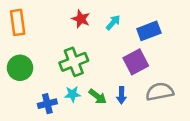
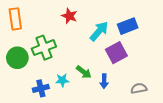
cyan arrow: (113, 22) -> (99, 31), moved, size x1.5
green cross: (74, 62) -> (44, 48), moved
gray semicircle: (160, 92) -> (139, 88), moved, size x0.7
green arrow: (98, 96) -> (84, 72), moved

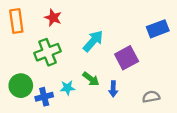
red star: (69, 16) -> (53, 18), moved
blue rectangle: (128, 26) -> (158, 29), moved
cyan arrow: (99, 31) -> (93, 41), moved
green circle: (17, 58) -> (21, 86), moved

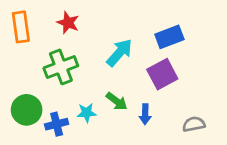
blue rectangle: (158, 29) -> (169, 37), moved

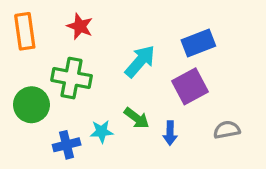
green cross: (61, 67) -> (72, 78), turned 32
green circle: (27, 110) -> (31, 105), moved
gray semicircle: (194, 124) -> (227, 130), moved

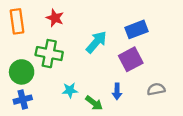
green arrow: (137, 118) -> (94, 103), moved
blue cross: (67, 145) -> (23, 100), moved

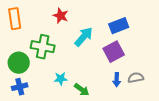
red star: (55, 18) -> (61, 16), moved
blue arrow: (117, 91) -> (117, 80), moved

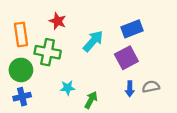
red star: (61, 16) -> (58, 21), moved
orange rectangle: (15, 19) -> (21, 34), moved
green arrow: (82, 90) -> (91, 100), turned -98

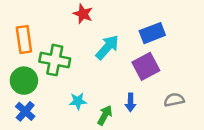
red star: (58, 21) -> (83, 14), moved
blue arrow: (130, 89) -> (130, 102), moved
blue cross: (22, 97) -> (25, 111), turned -35

